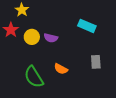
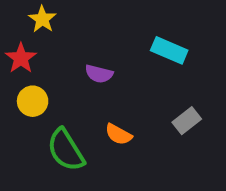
yellow circle: (32, 37) -> (33, 101), moved
gray rectangle: (96, 62) -> (187, 121), turned 56

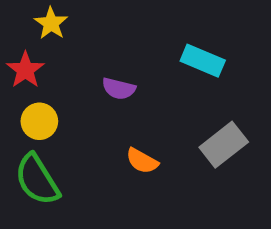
gray rectangle: (187, 121) -> (224, 145), size x1.4
green semicircle: (66, 150) -> (37, 180), moved

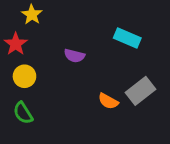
orange semicircle: (142, 161) -> (108, 101), moved
green semicircle: (37, 180) -> (23, 113), size x0.7

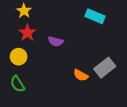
cyan rectangle: (127, 38) -> (95, 16), moved
red star: (16, 44) -> (27, 33), moved

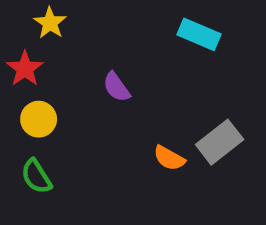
red star: (27, 33) -> (25, 69), moved
purple semicircle: (56, 41) -> (117, 87), turned 40

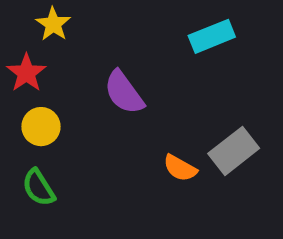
cyan rectangle: (199, 34) -> (212, 36), turned -45
purple semicircle: (117, 87) -> (124, 92), size x1.4

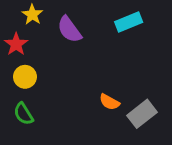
purple semicircle: (124, 92) -> (69, 29), moved
gray rectangle: (234, 151) -> (142, 114), moved

